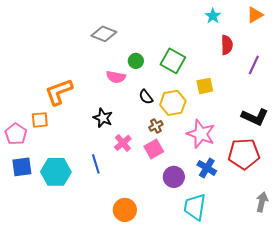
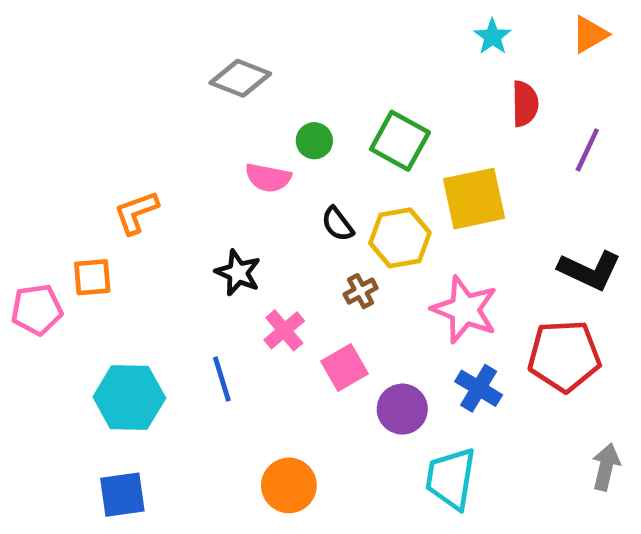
yellow square: (205, 86) -> (474, 199), size x1.6
orange L-shape: (59, 92) -> (136, 212), size x0.7
pink pentagon: (16, 134) -> (37, 310), turned 30
pink square: (154, 149) -> (344, 367), moved
blue square: (22, 167) -> (122, 495), moved

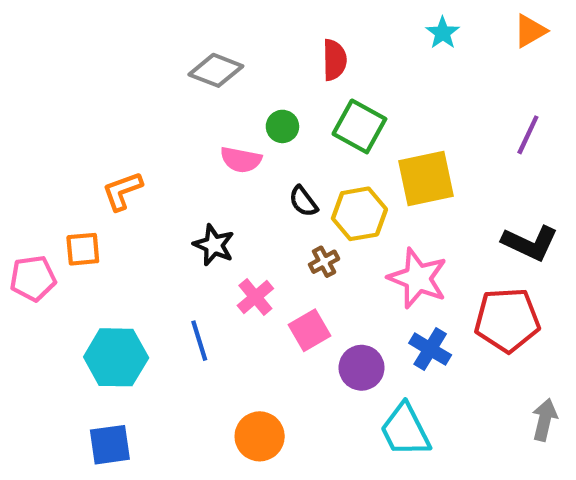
red semicircle: (525, 104) -> (334, 60), moved
cyan trapezoid: (451, 478) -> (405, 430), turned -36

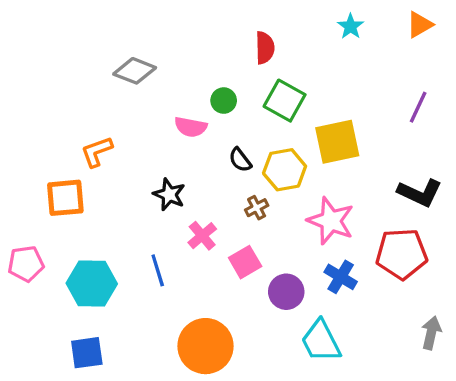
gray diamond: (216, 70) -> (135, 71), moved
orange square: (83, 249) -> (65, 198), size x1.4
pink pentagon: (33, 278) -> (26, 264), moved
orange circle: (260, 436) -> (205, 346), size x1.4

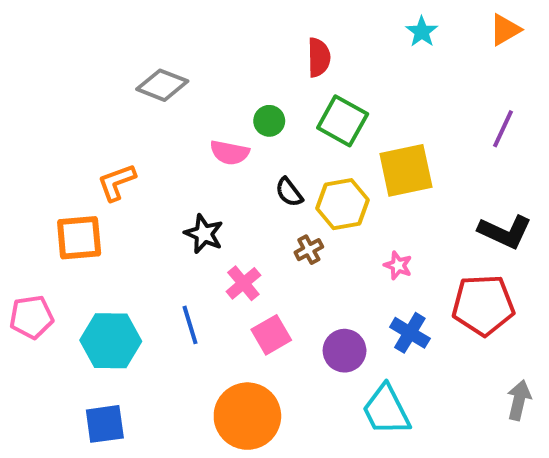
pink star: (331, 221) -> (398, 265), size x0.5
pink square: (245, 262) -> (271, 335), moved

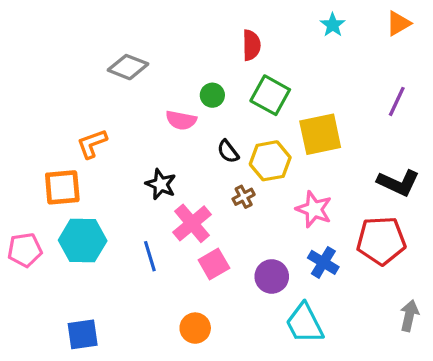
pink star: (398, 265) -> (314, 209), size x1.6
pink cross: (243, 283) -> (192, 223), size x1.4
cyan hexagon: (111, 341) -> (83, 241), moved
orange circle: (247, 416) -> (195, 328), size x0.6

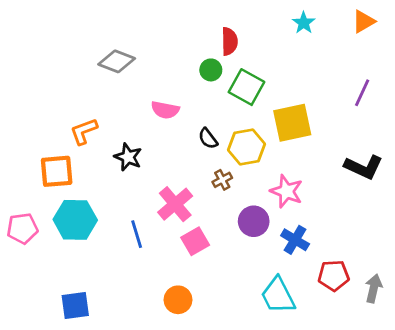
green circle: (212, 95) -> (211, 70), moved
black star: (161, 184) -> (128, 157), moved
red pentagon: (381, 241) -> (334, 276), moved, size x0.7
purple circle: (272, 276) -> (254, 221), moved

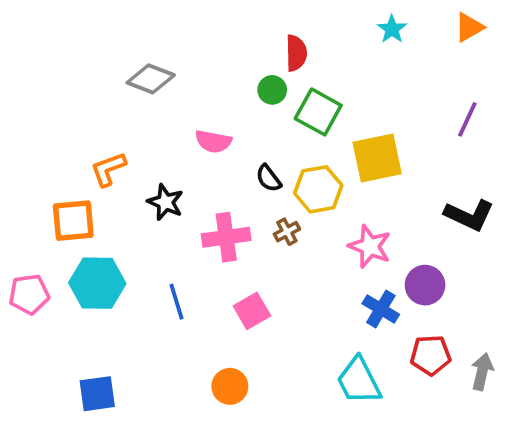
pink cross: (175, 204) -> (226, 237), moved, turned 32
purple circle: (254, 221) -> (425, 285), moved

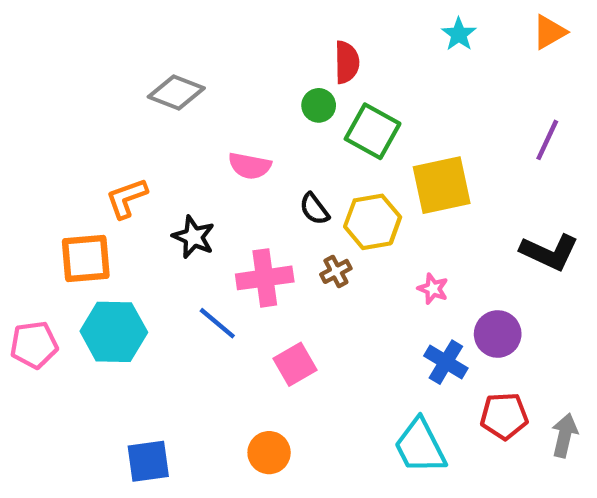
pink star: (370, 246) -> (433, 289), size x0.6
blue line: (176, 302) -> (217, 323), moved, turned -33
blue square: (97, 394) -> (148, 461), moved

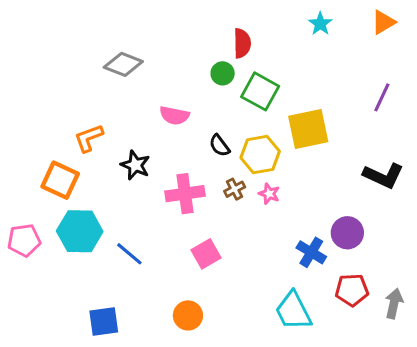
orange square: (86, 259) -> (60, 180), turned 30
pink star: (433, 289) -> (269, 194), moved
blue line: (217, 323) -> (129, 254), moved

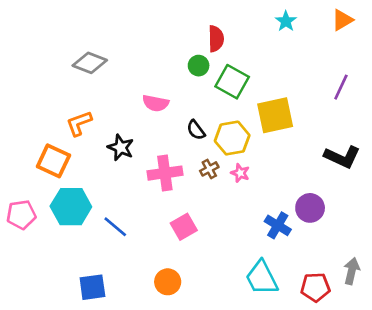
gray diamond: (123, 64) -> (90, 63), moved
red pentagon: (352, 290) -> (315, 287), moved

